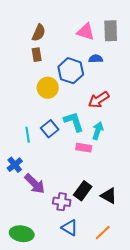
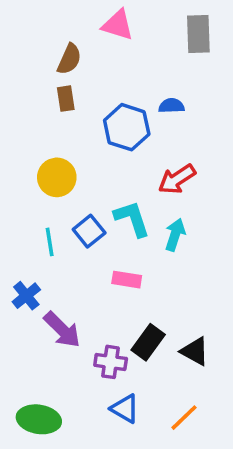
gray rectangle: (111, 31) -> (198, 34), moved
pink triangle: (86, 32) -> (118, 25), moved
yellow circle: (48, 88) -> (57, 177), moved
pink rectangle: (84, 148) -> (127, 280), moved

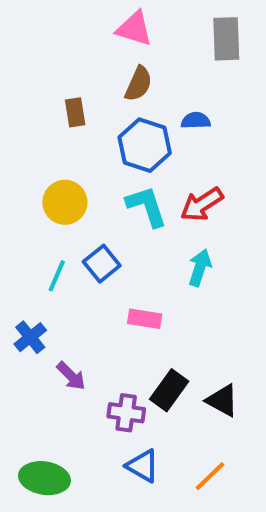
brown semicircle: (69, 59) -> (138, 84), moved
cyan L-shape: (132, 219) -> (147, 206), moved
cyan line: (50, 242) -> (57, 276), turned 32
purple arrow: (62, 330) -> (71, 376), size x0.7

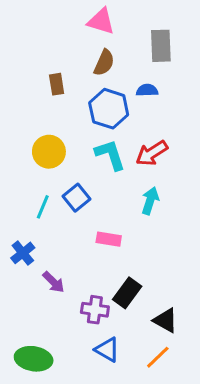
gray rectangle: (226, 39) -> (161, 46), moved
black triangle: (222, 400) -> (165, 320), moved

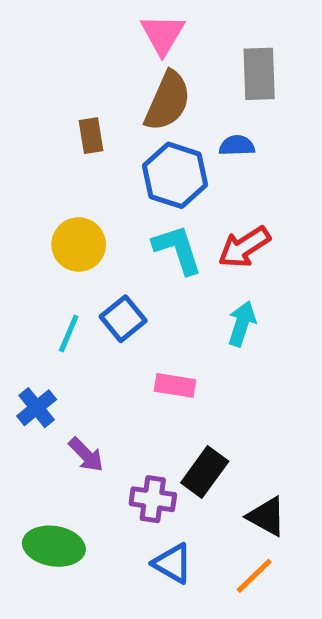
pink triangle: (101, 21) -> (163, 34), turned 44
brown semicircle: (104, 63) -> (168, 101), size x1.4
green ellipse: (34, 359) -> (54, 546), moved

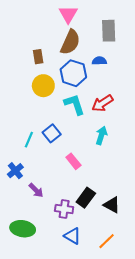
yellow circle: (79, 245) -> (43, 86), moved
pink rectangle: (175, 385) -> (73, 161), turned 42
black triangle: (267, 516) -> (112, 205), moved

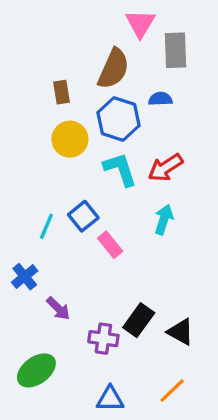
pink triangle: (68, 14) -> (140, 23), moved
pink rectangle: (73, 161) -> (110, 245), moved
green ellipse: (23, 229) -> (36, 370), turned -45
blue triangle: (72, 236) -> (110, 399), moved, turned -30

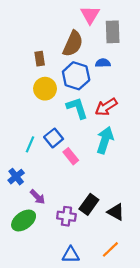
cyan arrow: (164, 220) -> (105, 140), size x1.4
green ellipse: (36, 370) -> (24, 220), moved

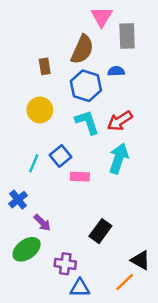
yellow circle: (45, 89) -> (40, 110), moved
pink rectangle: (71, 156) -> (80, 177), turned -49
black triangle: (116, 212) -> (140, 260), moved
purple cross: (66, 216) -> (65, 264), moved

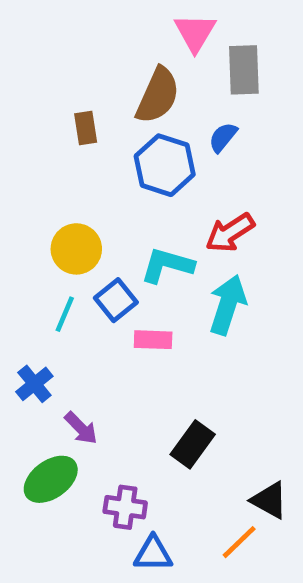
blue semicircle: (116, 71) -> (223, 137), turned -49
yellow circle: (40, 110) -> (76, 249), moved
cyan L-shape: (87, 122) -> (167, 265), moved, turned -56

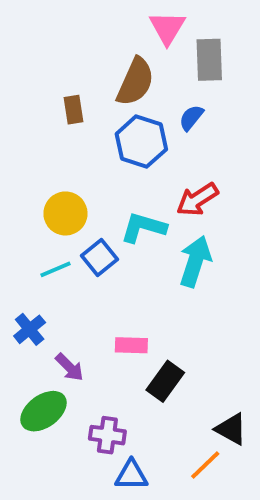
cyan line: (65, 314) -> (55, 269), turned 44
pink rectangle: (153, 340) -> (131, 345), moved

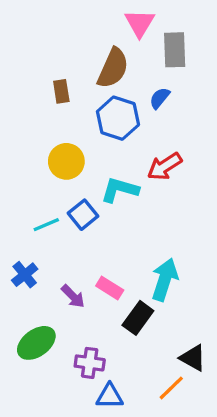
yellow circle: (65, 213) -> (66, 161), moved
cyan arrow: (195, 261) -> (165, 280), moved
pink rectangle: (131, 345) -> (110, 288), turned 30
purple arrow: (69, 367) -> (73, 296), moved

